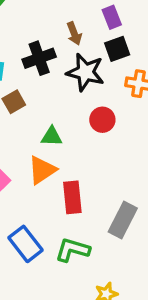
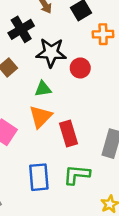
black star: (85, 72) -> (51, 53), moved
blue rectangle: (25, 244) -> (39, 177), turned 44

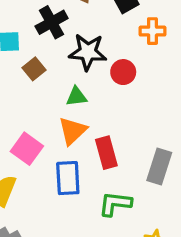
blue rectangle: (39, 177) -> (68, 178), moved

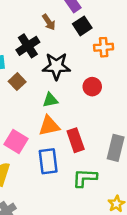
red circle: (123, 72) -> (92, 87), moved
orange triangle: (72, 131) -> (49, 126), turned 35

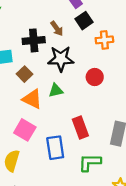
brown arrow: (49, 22) -> (57, 29), moved
black cross: (28, 46) -> (34, 40), turned 30
orange triangle: (49, 126) -> (32, 99), moved, turned 40

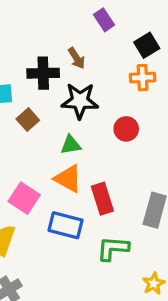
black square: (84, 21) -> (147, 45), moved
orange triangle: (32, 99) -> (68, 179), moved
blue rectangle: (55, 148) -> (66, 225), turned -70

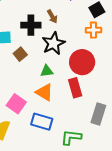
black star: (80, 101) -> (53, 43), turned -30
red circle: (126, 129) -> (82, 62), size x1.6
red rectangle: (102, 199) -> (75, 88), moved

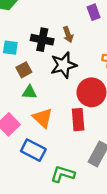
green triangle: (47, 71) -> (29, 92), moved

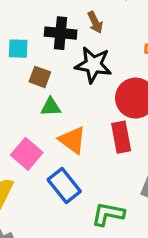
black star: (64, 65) -> (93, 65), turned 30
brown square: (24, 70) -> (40, 77), turned -35
blue rectangle: (33, 150) -> (64, 186), turned 30

